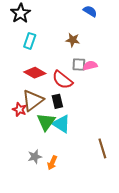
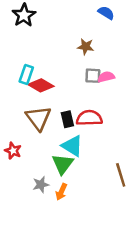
cyan rectangle: (30, 41) -> (26, 74), moved
red semicircle: (62, 80) -> (89, 118), moved, turned 140
brown triangle: (33, 100) -> (38, 118), turned -30
red star: (19, 110) -> (13, 151), moved
green triangle: (46, 122) -> (63, 164), moved

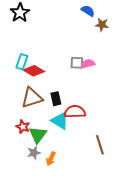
brown star: (86, 47) -> (102, 25), moved
brown triangle: (38, 118) -> (32, 98), turned 50
red semicircle: (89, 118) -> (75, 112), moved
red star: (13, 151) -> (23, 127), moved
green triangle: (63, 164) -> (38, 135), moved

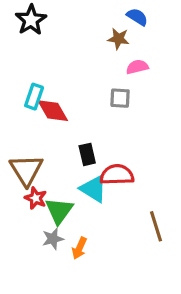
brown star: (102, 25) -> (118, 39), moved
pink semicircle: (88, 64) -> (137, 67), moved
red diamond: (34, 71) -> (53, 111), turned 30
brown triangle: (32, 98) -> (26, 170), moved, turned -45

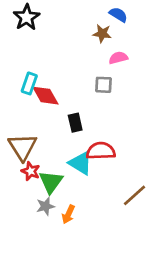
black rectangle: (87, 154) -> (75, 123), moved
brown line: (156, 226) -> (135, 195), turned 65

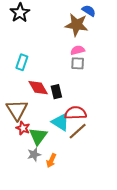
brown star: (102, 34) -> (77, 25), size x1.6
pink semicircle: (118, 58) -> (78, 50), moved
red diamond: (45, 96) -> (38, 88), moved
brown line: (135, 195) -> (78, 131), moved

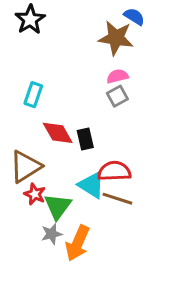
gray square: (78, 63) -> (117, 96), turned -32
brown triangle: (17, 110) -> (26, 167), turned 30
brown line: (78, 131) -> (117, 199), turned 60
orange arrow: (51, 161) -> (78, 243), size x1.6

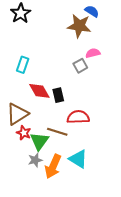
pink semicircle: (117, 76) -> (93, 53), moved
cyan triangle: (91, 185) -> (78, 159), moved
brown line: (117, 199) -> (57, 132), moved

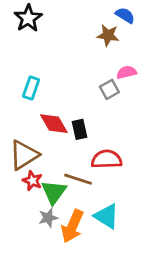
brown star: (79, 26) -> (108, 35), size x0.7

